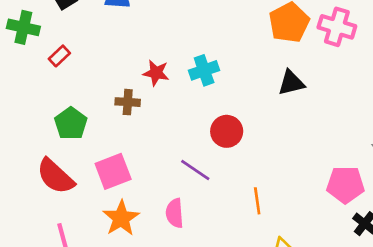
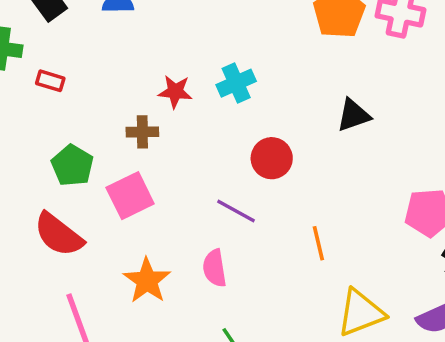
red rectangle: (59, 56) -> (50, 81), turned 65
black triangle: (291, 83) -> (353, 115), moved
pink square: (113, 171) -> (130, 196), moved

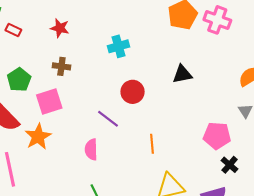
red star: (175, 92) -> (60, 28), moved
orange star: (147, 281) -> (38, 137), moved

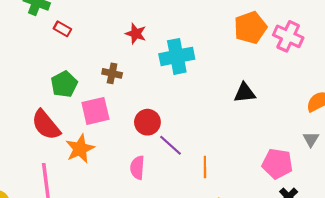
red star: (60, 28) -> (136, 34), moved
cyan cross: (118, 46) -> (177, 56), size x1.4
red circle: (133, 92) -> (147, 122), moved
purple line: (108, 119) -> (170, 145), moved

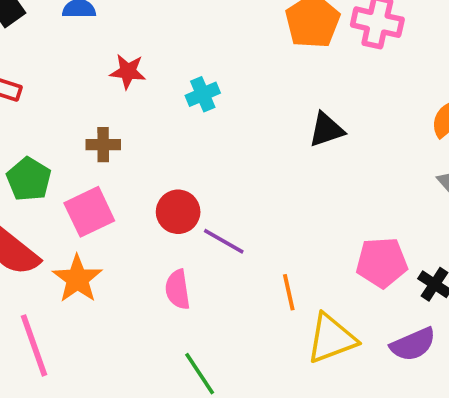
cyan cross: (177, 56) -> (203, 94), size x0.6
pink pentagon: (277, 164) -> (382, 262), moved
orange line: (205, 167) -> (289, 292), moved

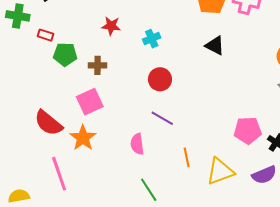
black triangle: (326, 130) -> (215, 45), moved, turned 45
green pentagon: (29, 179) -> (65, 54), moved, turned -30
red circle: (178, 212) -> (160, 79), moved
orange line: (289, 292) -> (187, 157), moved

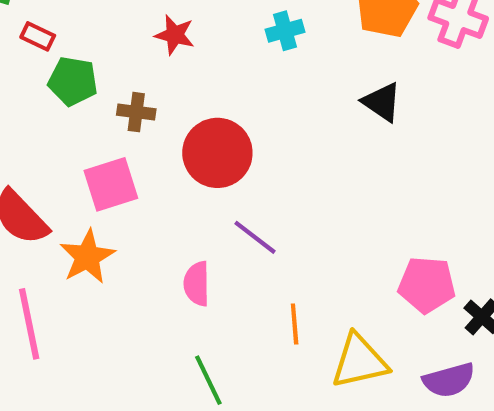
cyan cross: (152, 39) -> (285, 31), moved
red circle: (160, 79) -> (217, 153), moved, size x1.4

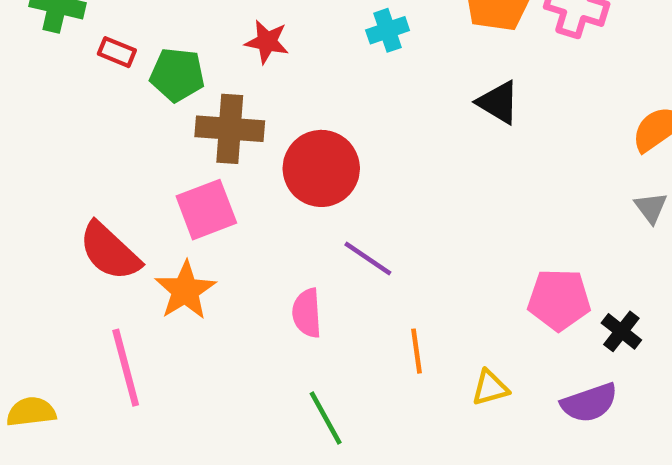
green pentagon: (73, 81) -> (177, 75), moved
brown cross: (136, 112) -> (230, 129), size x1.6
yellow triangle: (359, 361) -> (490, 388), size x0.6

